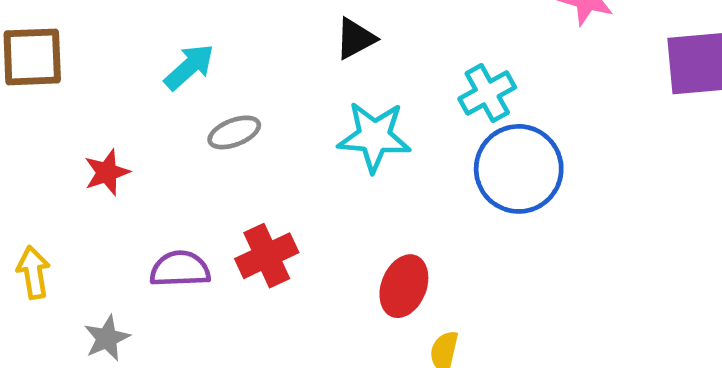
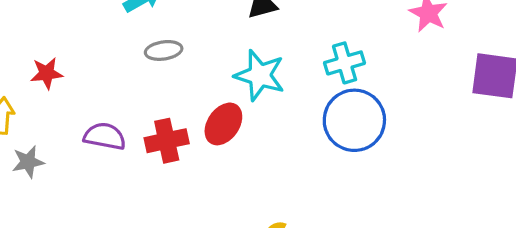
red star: (107, 172) -> (47, 73), moved
red ellipse: (404, 286) -> (223, 124), moved
gray star: (107, 338) -> (28, 162), moved

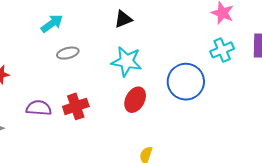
cyan cross: (345, 63) -> (222, 50), moved
red ellipse: (223, 124) -> (135, 100), moved

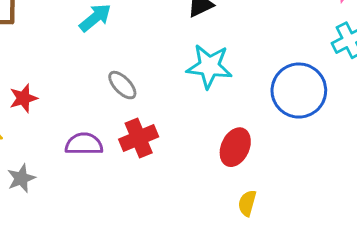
gray ellipse: (68, 53) -> (122, 85), moved, turned 65
red ellipse: (135, 100) -> (235, 147), moved

